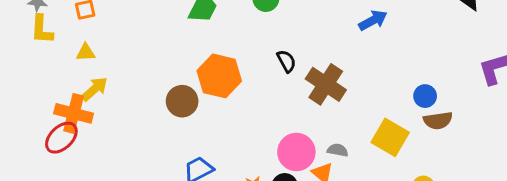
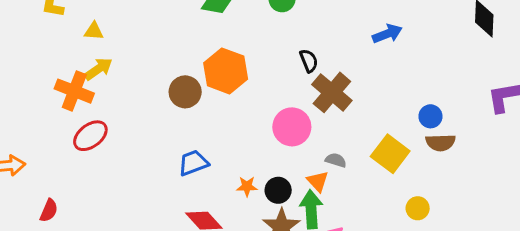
black semicircle: (286, 61) -> (309, 61), moved
red ellipse: (61, 138) -> (90, 136), moved
pink circle: (296, 152) -> (292, 127), moved

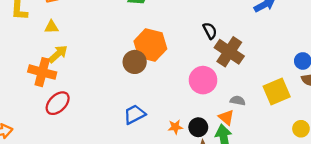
brown circle: (185, 92) -> (135, 62), moved
yellow square: (390, 154) -> (277, 91), turned 36

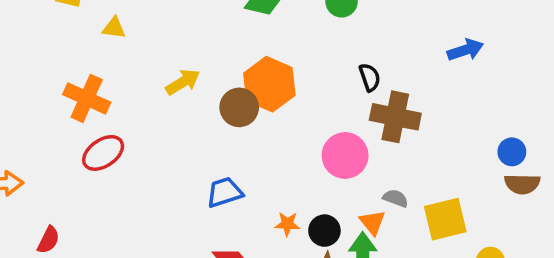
brown cross: (229, 52) -> (395, 117), turned -32
yellow arrow: (58, 54) -> (183, 82), moved
yellow square: (277, 91) -> (445, 219), moved

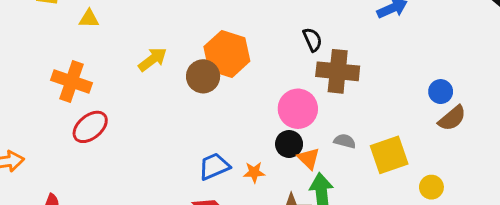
brown semicircle: (522, 184) -> (452, 118), turned -36
blue trapezoid: (225, 192) -> (214, 166), moved
orange triangle: (373, 222) -> (309, 159), moved
black circle: (324, 231) -> (289, 144), moved

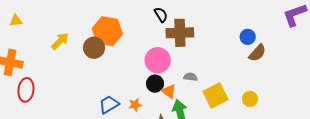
red ellipse: (90, 127) -> (26, 90), turned -35
yellow square: (389, 155) -> (216, 95), moved

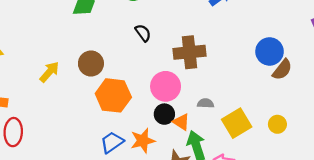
black semicircle: (161, 15) -> (143, 33), moved
orange hexagon: (107, 31) -> (113, 95), moved
blue circle: (248, 37) -> (270, 51), size x1.5
brown circle: (94, 48) -> (91, 63), moved
orange star: (135, 105) -> (143, 141), size x1.5

